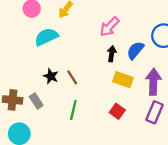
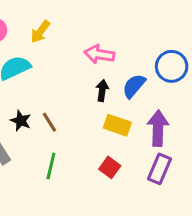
pink arrow: (109, 27) -> (99, 54), turned 55

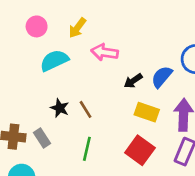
pink arrow: (99, 54) -> (105, 52), moved
black arrow: (102, 90) -> (133, 81), turned -132
red square: (110, 167) -> (140, 150), size x1.5

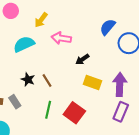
pink circle: (37, 26) -> (11, 11), moved
blue semicircle: (162, 77) -> (108, 27), moved
red square: (140, 150) -> (74, 113), moved

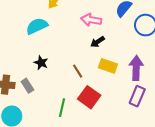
pink arrow: (61, 38) -> (91, 20), moved
brown line: (47, 81) -> (78, 71), moved
green line: (48, 110) -> (62, 108), moved

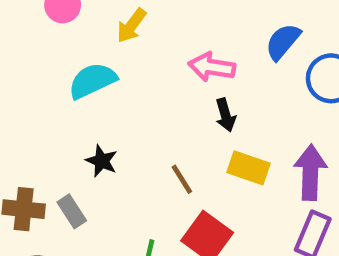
black arrow: (97, 42) -> (226, 115), turned -72

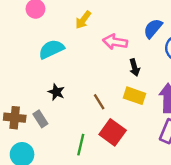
yellow arrow: (131, 26) -> (83, 20), moved
black arrow: (226, 115) -> (135, 68), moved

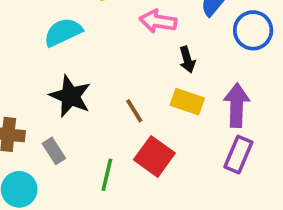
black star: (56, 92) -> (70, 96), size x1.6
gray rectangle: (40, 119) -> (54, 151), moved

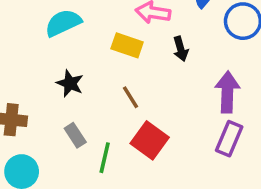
black star: (70, 96) -> (70, 83), size x0.7
yellow rectangle: (187, 102) -> (127, 45), moved
gray rectangle: (54, 151) -> (75, 135), moved

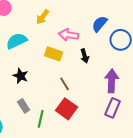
brown line: (131, 97) -> (65, 84), moved

